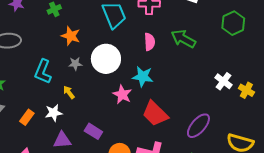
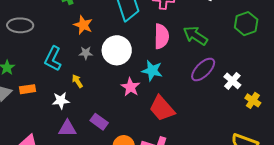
pink semicircle: (150, 42) -> (161, 36), size x1.4
yellow cross: (246, 90) -> (253, 100), moved
orange rectangle: (27, 117) -> (28, 89), moved, turned 42
purple ellipse: (198, 126) -> (203, 70), moved

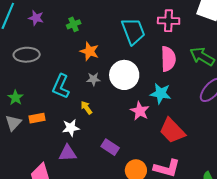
purple triangle: (67, 128) -> (68, 153), moved

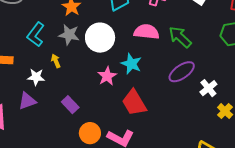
pink semicircle: (168, 59) -> (146, 32), turned -95
gray star: (93, 79) -> (69, 35), size x1.5
purple triangle: (68, 153) -> (27, 101), turned -30

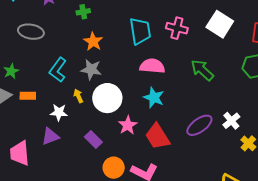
pink semicircle: (146, 32) -> (152, 66), moved
white circle: (100, 38) -> (107, 98), moved
purple ellipse: (182, 72) -> (199, 125), moved
pink star: (107, 76) -> (128, 125), moved

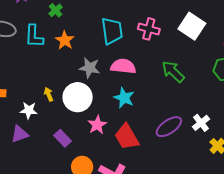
green cross: (83, 12) -> (56, 10), turned -32
gray star: (91, 69) -> (90, 68), moved
cyan L-shape: (58, 70) -> (34, 36), moved, turned -35

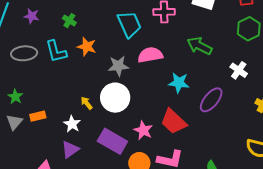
cyan star: (124, 98) -> (179, 83), moved
white star: (29, 110) -> (72, 124), turned -30
white cross: (201, 123) -> (239, 70), moved
pink star: (97, 125) -> (143, 130), moved
purple rectangle: (63, 138) -> (112, 141), size x1.6

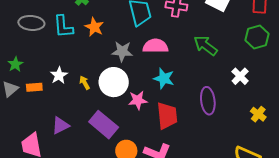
cyan star: (179, 83) -> (164, 79), moved
purple ellipse: (211, 100) -> (208, 101), turned -56
red trapezoid: (174, 122) -> (167, 116), turned -148
white star: (72, 124) -> (59, 75), moved
pink star: (143, 130) -> (138, 100), moved, turned 30

